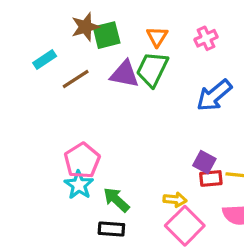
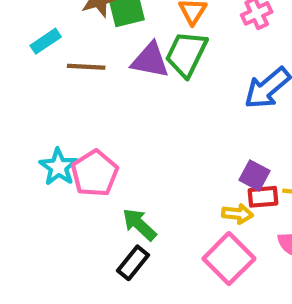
brown line: (76, 79) -> (86, 67), turned 36
cyan star: (79, 185) -> (58, 167), moved
yellow arrow: (175, 200) -> (237, 214), moved
black rectangle: (111, 229) -> (133, 263), turned -55

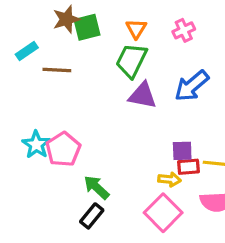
purple triangle: (150, 60) -> (143, 95), moved
purple square: (255, 175) -> (182, 151), turned -30

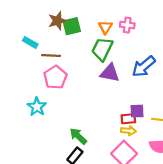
pink cross: (184, 30) -> (127, 25), moved, turned 32
cyan rectangle: (27, 51) -> (30, 42), turned 64
pink pentagon: (63, 149) -> (55, 77), moved
red rectangle: (188, 167) -> (128, 119), moved

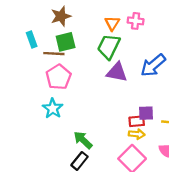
green square: (72, 26) -> (66, 42), moved
cyan rectangle: (30, 42) -> (32, 40), turned 40
cyan star: (37, 107) -> (53, 108), moved

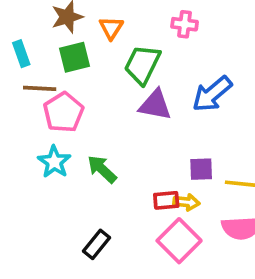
orange triangle: (112, 23) -> (111, 28), moved
brown line: (54, 54) -> (40, 88), moved
red rectangle: (137, 121) -> (166, 200), moved
green arrow: (83, 140) -> (102, 169), moved

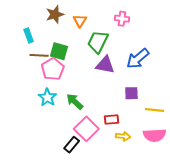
green square: (74, 57) -> (59, 51), moved, turned 30
purple square: (201, 169) -> (131, 93), moved
yellow arrow: (186, 202) -> (123, 136), moved
pink square: (179, 241) -> (86, 129), moved

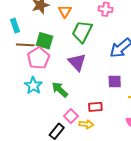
purple triangle: (105, 65) -> (77, 62), moved, turned 36
pink square: (86, 129) -> (71, 116), size x0.6
yellow arrow: (123, 136) -> (86, 124), moved

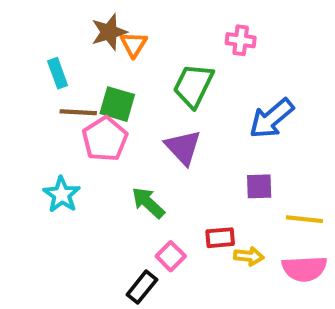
orange triangle: (65, 11) -> (134, 44), moved
cyan star: (33, 86) -> (62, 195), moved
yellow arrow: (86, 124) -> (249, 256), moved

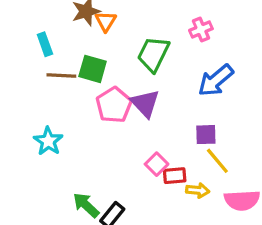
pink cross: (241, 40) -> (201, 29), moved, turned -30
pink pentagon: (105, 139) -> (114, 105), moved
green arrow: (148, 203) -> (86, 205), moved
yellow line: (304, 219) -> (217, 161), moved, turned 44
pink square: (171, 256) -> (157, 164), moved

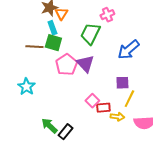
pink cross: (201, 29) -> (107, 15), moved
cyan rectangle: (45, 44) -> (52, 28), moved
yellow line: (217, 161) -> (129, 99), turned 66

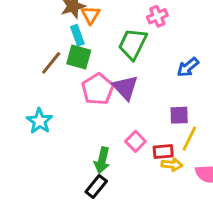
brown line: (34, 47) -> (51, 63), turned -54
blue arrow: (128, 50) -> (188, 67), size x0.7
red rectangle: (103, 108) -> (163, 152), moved
green arrow: (49, 126) -> (102, 160), moved, turned -120

